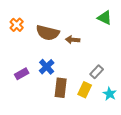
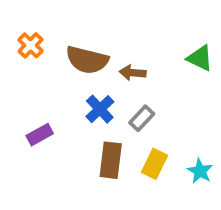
green triangle: (105, 18) -> (200, 58), moved
blue cross: (47, 67) -> (100, 109), moved
gray rectangle: (97, 72) -> (142, 118), moved

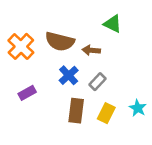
orange cross: (31, 45) -> (21, 46), moved, size x1.5
green triangle: (200, 58) -> (113, 24), moved
cyan star: (200, 171) -> (138, 108), moved

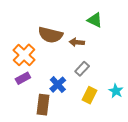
orange cross: (21, 46) -> (24, 55), moved
blue cross: (69, 75) -> (58, 85), moved
brown rectangle: (76, 111) -> (43, 105), moved

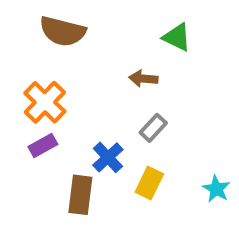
brown semicircle: (50, 35) -> (63, 31), moved
cyan star: (116, 91) -> (216, 189), moved
yellow rectangle: (89, 95) -> (149, 183), moved

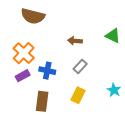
green triangle: (177, 37) -> (113, 36), moved
blue cross: (108, 157) -> (47, 71), moved, turned -35
cyan star: (216, 189) -> (114, 90), moved

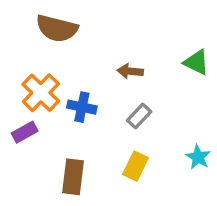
blue cross: (47, 71) -> (82, 107), moved
purple rectangle: (23, 76) -> (25, 132), moved

